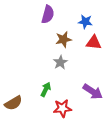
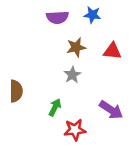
purple semicircle: (48, 14) -> (57, 17), turned 72
blue star: (85, 22) -> (92, 15), moved
brown semicircle: (13, 103) -> (16, 91), moved, turned -60

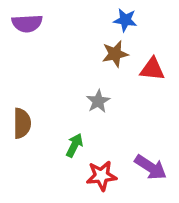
purple semicircle: (57, 17) -> (27, 23), moved
brown star: (76, 47) -> (115, 54), moved
purple arrow: (111, 110) -> (151, 167), moved

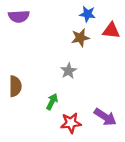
red triangle: (152, 69) -> (111, 31), moved

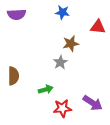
blue star: (87, 14) -> (62, 12), moved
brown star: (80, 38) -> (71, 44), moved
green arrow: (52, 102) -> (46, 89), turned 48

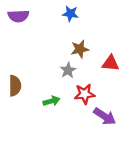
red triangle: (98, 27) -> (111, 63), moved
red star: (62, 108) -> (85, 94), moved

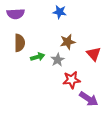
red triangle: (111, 63) -> (94, 54), turned 42
brown semicircle: (15, 86) -> (20, 43), moved
green arrow: (51, 101) -> (38, 57), moved

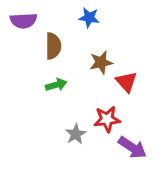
brown semicircle: (20, 43) -> (53, 46), moved
red triangle: (94, 54) -> (126, 82), moved
gray star: (58, 60) -> (76, 134), moved

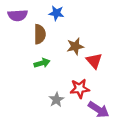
blue star: (89, 18) -> (56, 13), moved

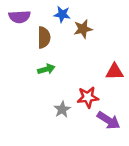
brown star: (75, 46) -> (83, 29), moved
red triangle: (94, 61) -> (115, 72), moved, turned -49

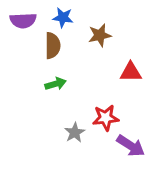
blue star: (62, 14) -> (63, 18), moved
red triangle: (115, 72) -> (131, 72), moved

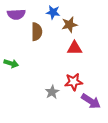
blue star: (63, 18) -> (53, 12), moved
red triangle: (131, 72) -> (75, 48), moved
green arrow: (56, 84) -> (11, 63), moved, turned 32

